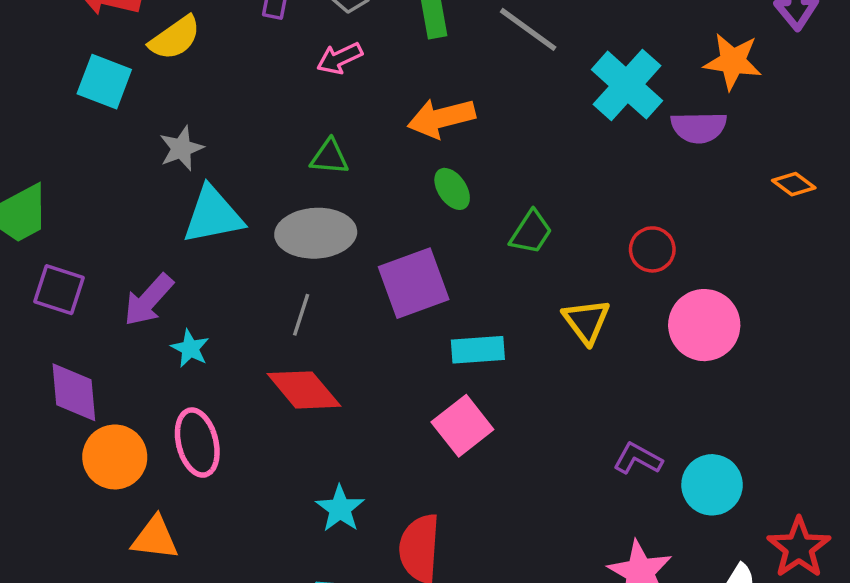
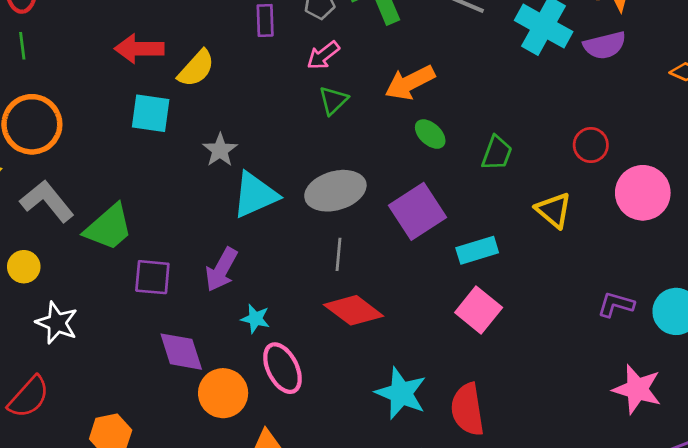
green triangle: (329, 157) -> (333, 100), moved, turned -36
cyan star: (190, 348) -> (255, 319), moved
cyan star: (340, 509) -> (401, 393), size x1.4

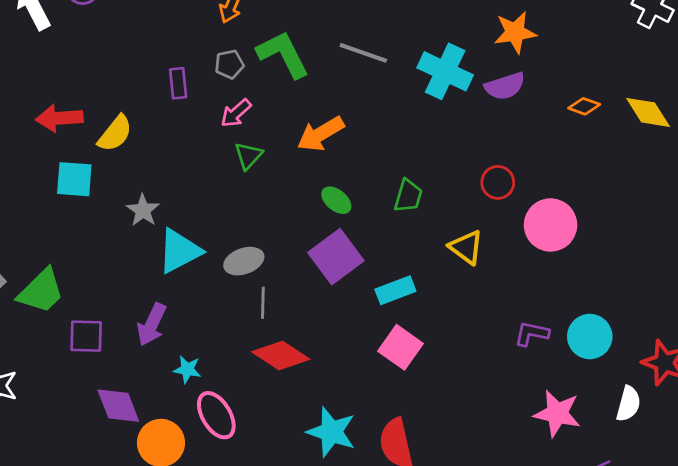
green ellipse: (430, 134) -> (336, 200), moved
gray ellipse: (335, 191) -> (244, 261), moved, size x0.7

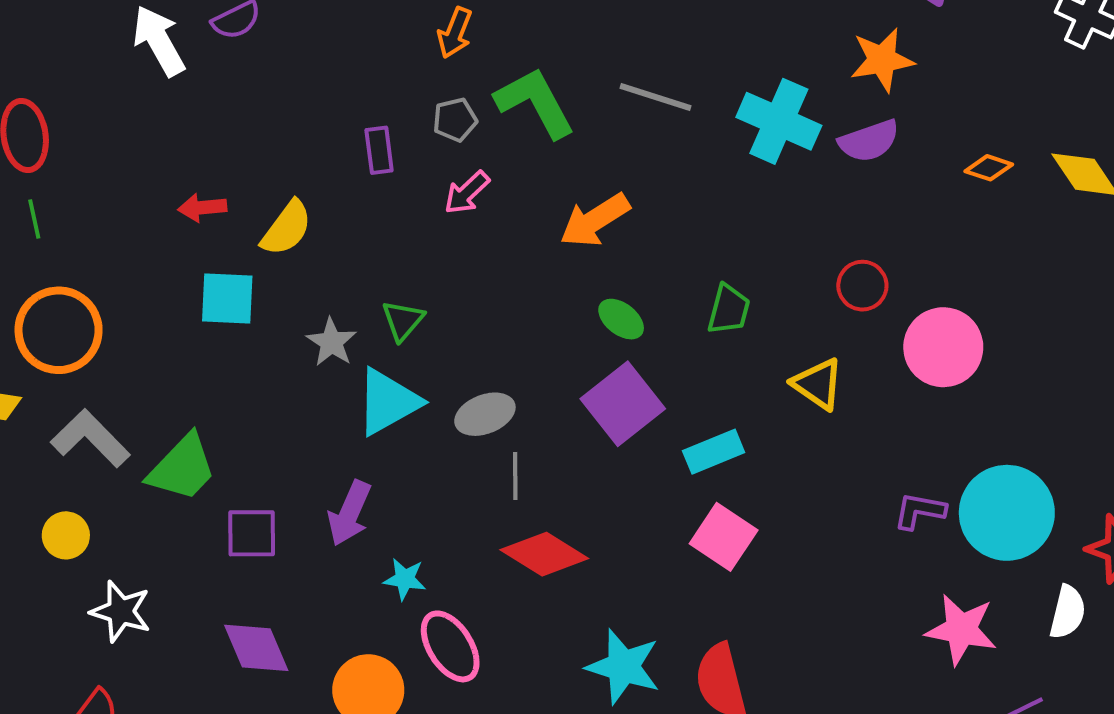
red arrow: (59, 118) -> (202, 208), size x0.7
green triangle: (248, 156) -> (403, 320), moved
cyan circle: (590, 337) -> (1007, 513), size x1.4
purple diamond: (118, 406) -> (256, 648), moved

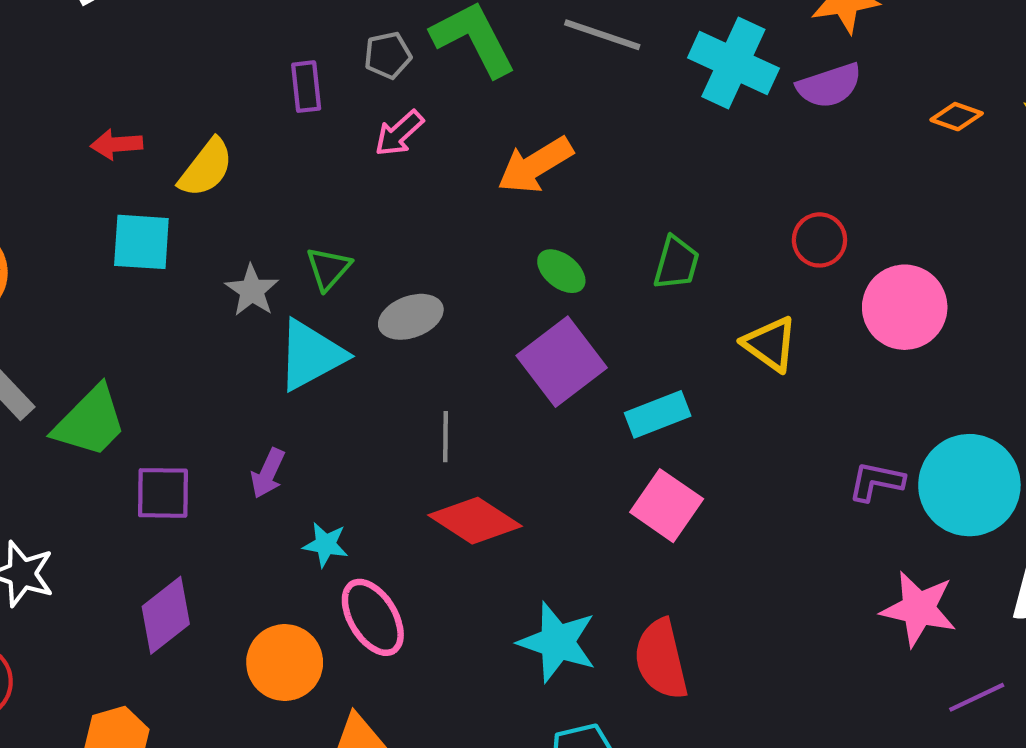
gray ellipse: (485, 414) -> (411, 317), moved
purple arrow: (349, 513) -> (268, 473), size x0.7
purple diamond: (256, 648) -> (166, 615), turned 74

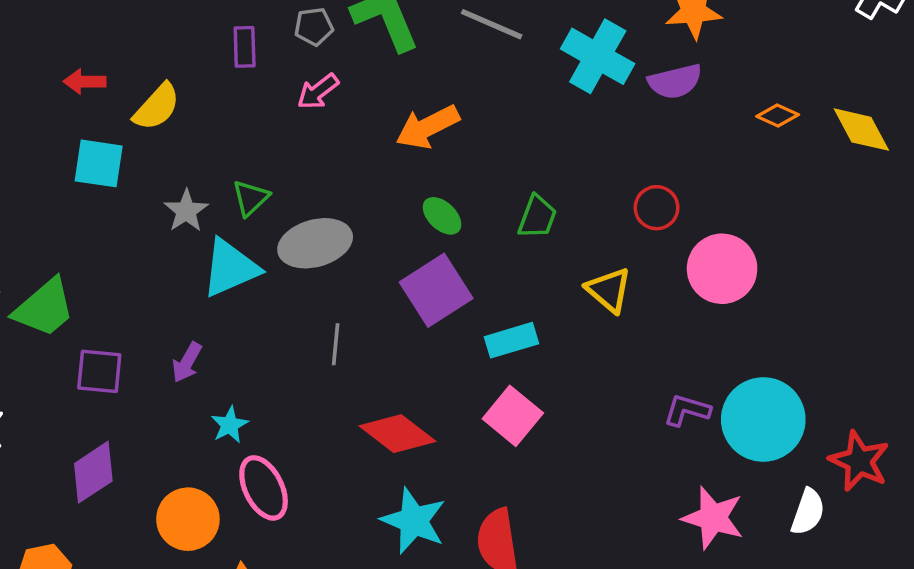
gray ellipse: (411, 317) -> (315, 243), size x1.4
red diamond: (475, 521) -> (398, 434), moved
cyan star: (326, 545) -> (230, 425), turned 30

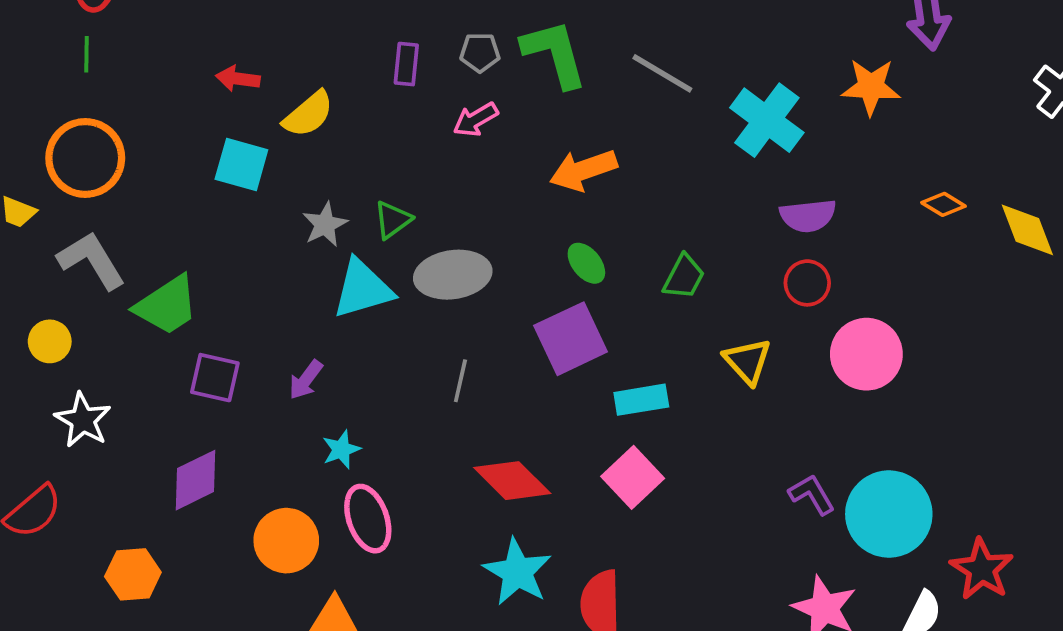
purple semicircle: (675, 81) -> (808, 216), moved
purple L-shape: (687, 410) -> (812, 494), turned 36

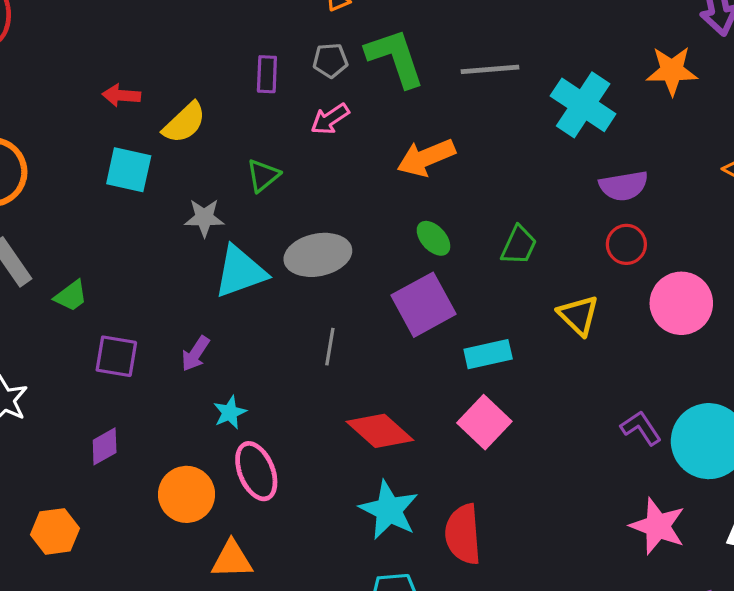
gray line: (662, 73) -> (490, 69), turned -32
green triangle: (393, 220) -> (263, 175), moved
gray star: (325, 224) -> (204, 218), turned 30
green trapezoid: (167, 305) -> (71, 296), size x0.6
purple diamond: (195, 480) -> (105, 446), size x0.7

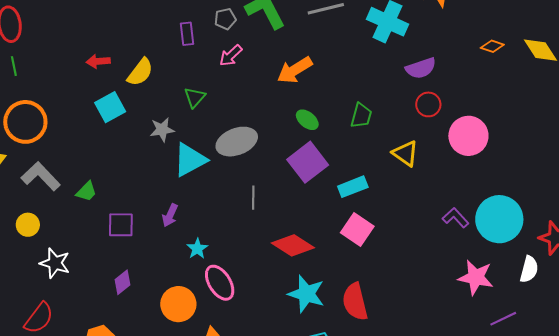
cyan square: (129, 170) -> (110, 107), turned -32

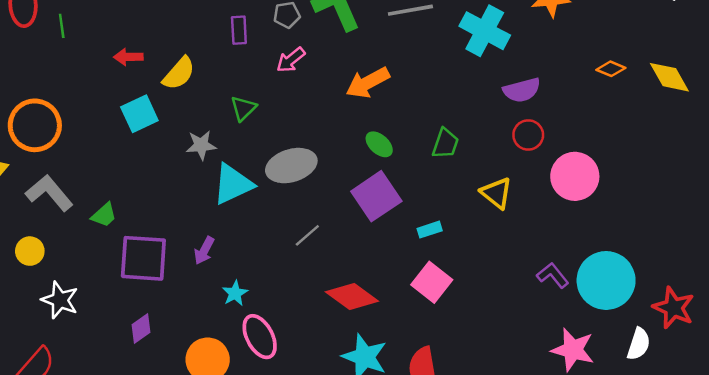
green line: (14, 66) -> (62, 26), moved
cyan rectangle: (353, 187) -> (430, 230), size x0.7
gray line: (253, 198) -> (307, 235), turned 45
purple square: (121, 225) -> (143, 258), size x1.5

